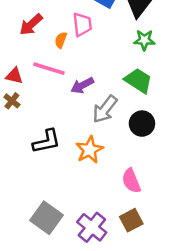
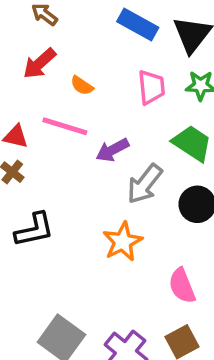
pink trapezoid: (82, 25) -> (151, 87), moved
orange semicircle: (61, 40) -> (82, 86), turned -77
black L-shape: (47, 141) -> (34, 230), moved

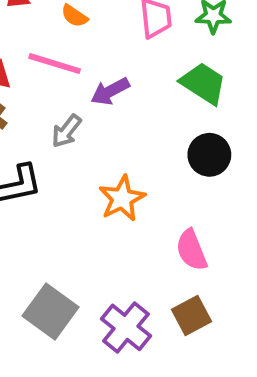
gray arrow: (145, 184) -> (66, 131), moved, size x0.7

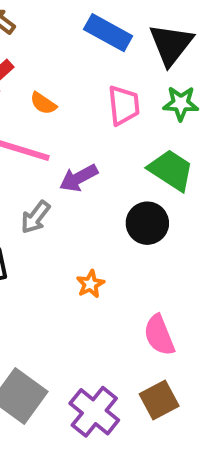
black circle: (209, 155) -> (147, 223), moved
orange star: (122, 198) -> (90, 284), size x0.6

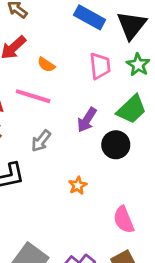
green star: (181, 103) -> (138, 65), turned 30
green trapezoid: (171, 170) -> (132, 109), turned 104
purple arrow: (79, 178) -> (87, 120), moved, turned -30

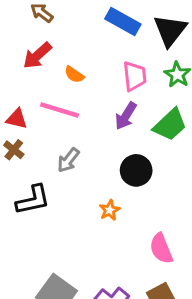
purple arrow: (87, 120) -> (126, 116), moved
black circle: (116, 145) -> (136, 170), moved

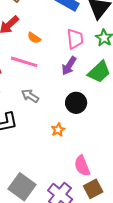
gray arrow: (68, 160) -> (30, 96), turned 84
pink semicircle: (161, 249) -> (82, 166), moved

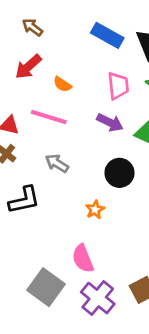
purple arrow: (69, 66) -> (110, 122), turned -96
pink semicircle: (82, 166) -> (83, 259), moved

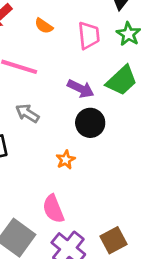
orange semicircle: (62, 84) -> (44, 26), moved
purple arrow: (110, 122) -> (81, 89), moved

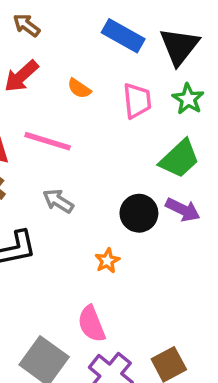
purple arrow: (81, 89) -> (183, 210), moved

